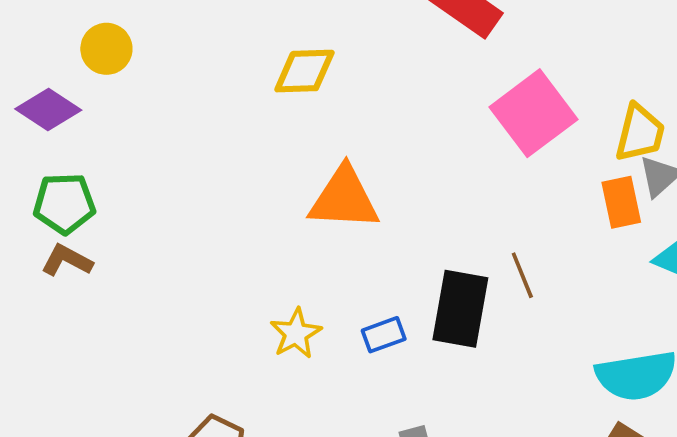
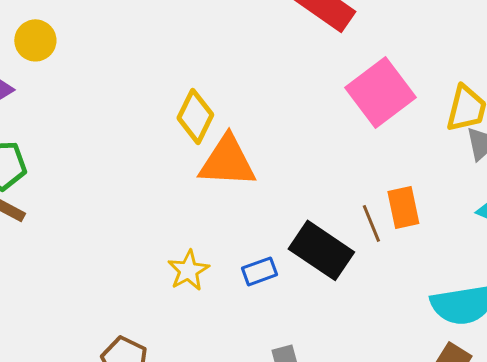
yellow diamond: (304, 71) -> (195, 116), moved, turned -62
orange rectangle: (621, 202) -> (403, 207), moved
black rectangle: (460, 309) -> (321, 250), turned -66

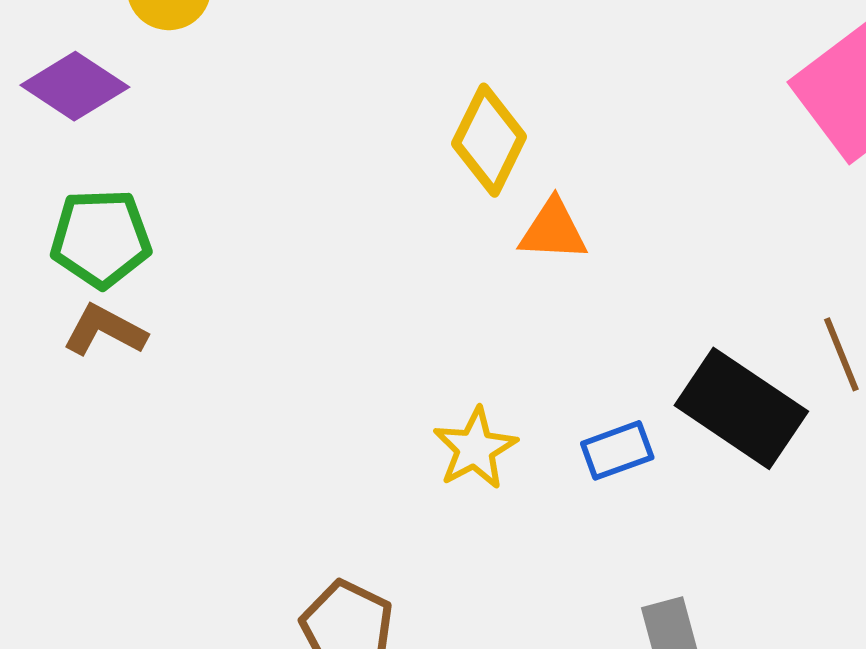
orange triangle: (227, 161) -> (553, 230), size x0.6

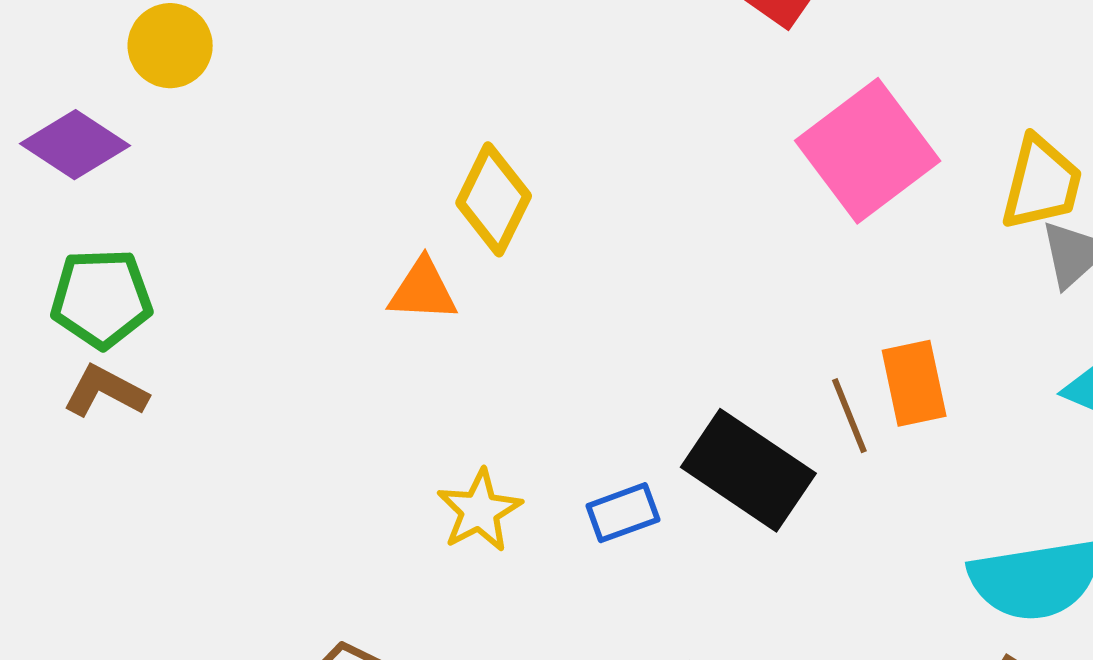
orange triangle: (553, 230) -> (423, 290), moved

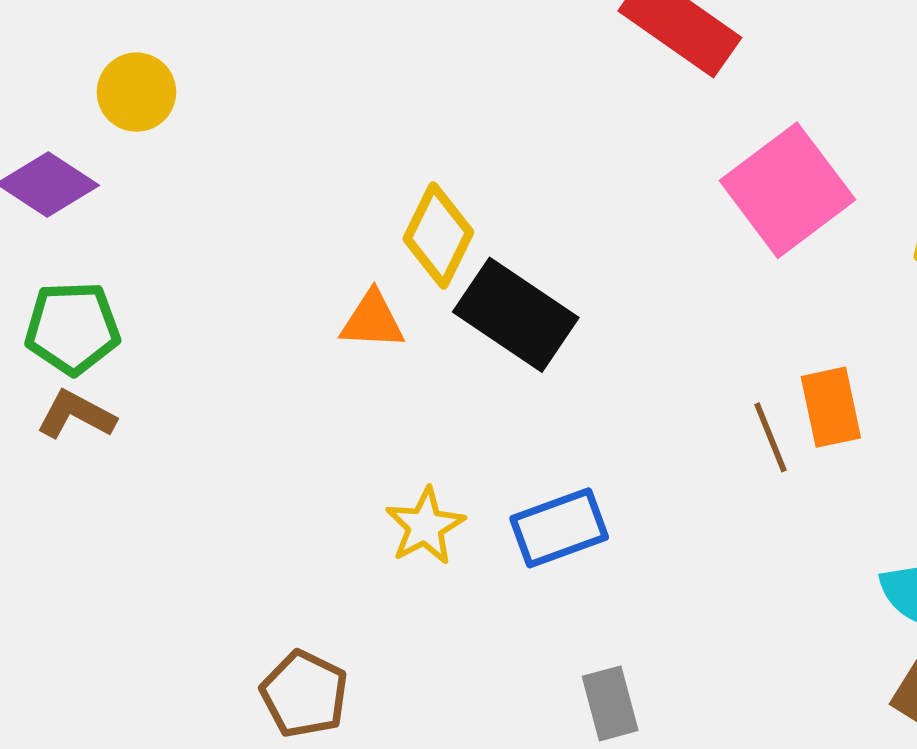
black rectangle: (748, 470) -> (516, 315), moved
blue rectangle: (623, 513) -> (559, 528), size x1.4

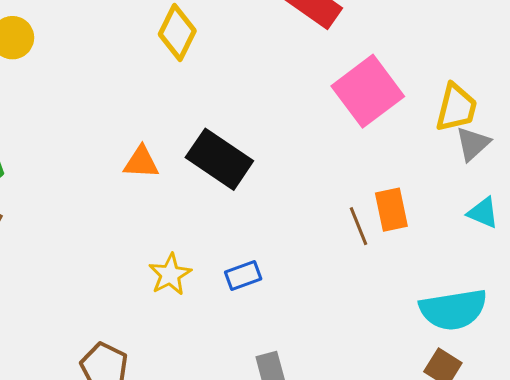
yellow diamond: (438, 235) -> (177, 33), moved
blue rectangle: (559, 528) -> (243, 276), size x0.7

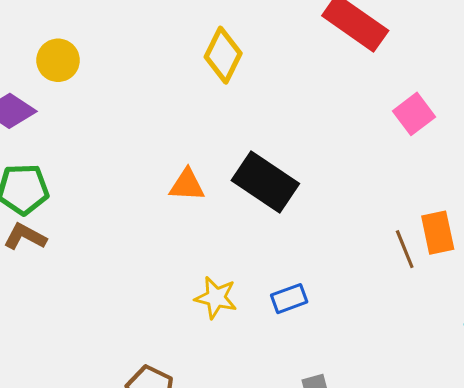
pink square: (368, 91) -> (414, 114), size x0.6
yellow star: (170, 275) -> (216, 298), turned -30

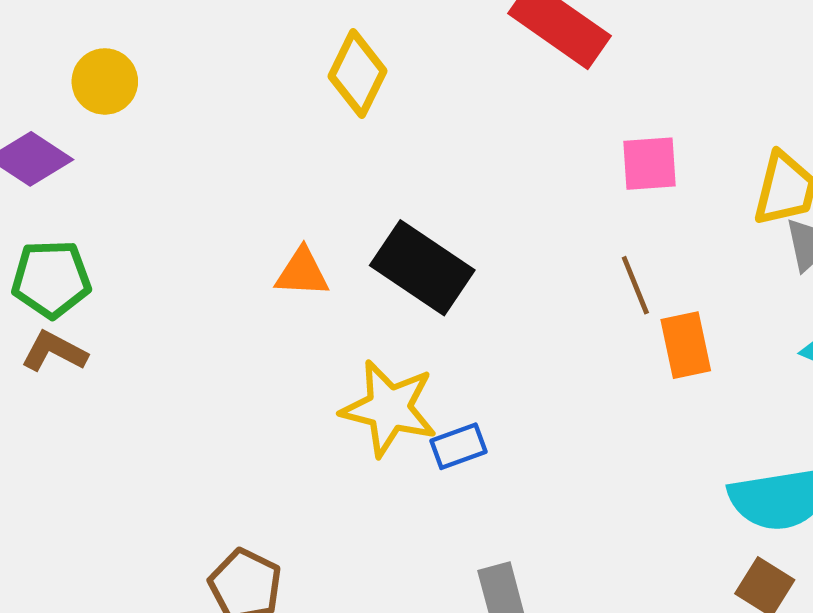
pink square: (414, 114) -> (650, 164), turned 33
brown line: (405, 249) -> (635, 285), moved
yellow star: (216, 298) -> (389, 408), moved, size x1.5

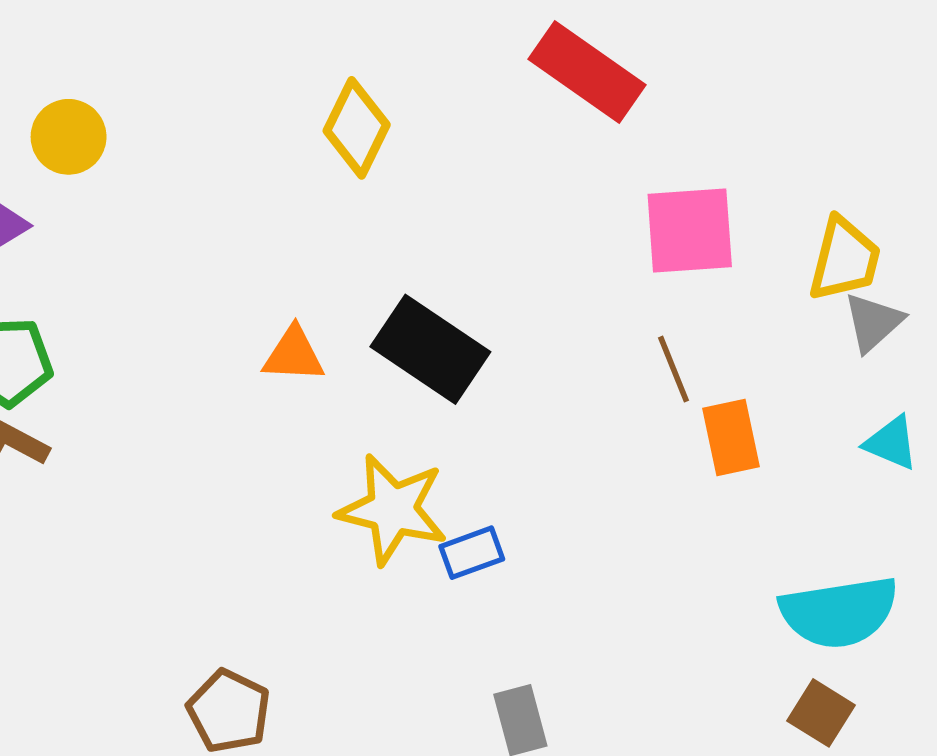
pink square: (650, 164) -> (690, 230), size x1.4

